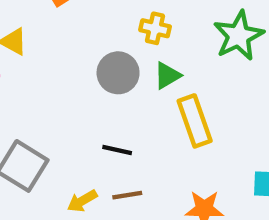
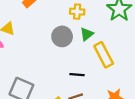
black line: (117, 150) -> (77, 75), moved

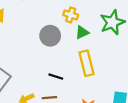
green triangle: (87, 34) -> (82, 32), moved

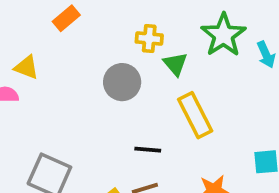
green triangle: (82, 32) -> (175, 64), turned -32

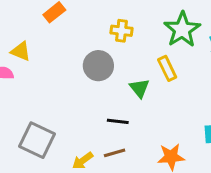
green triangle: (175, 64) -> (140, 88), moved
yellow rectangle: (195, 115) -> (167, 68), moved, size x0.7

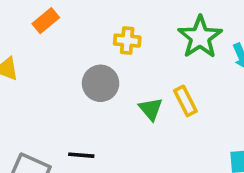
yellow rectangle: (167, 68) -> (185, 101), moved
black line: (118, 121) -> (81, 155), moved

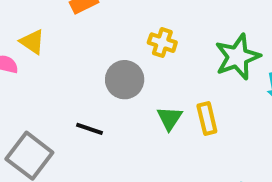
black line: (81, 155) -> (90, 129), moved

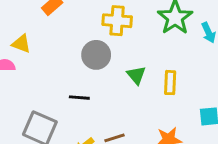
yellow cross: (162, 43) -> (117, 21), size x1.4
yellow rectangle: (207, 118) -> (170, 83), moved, turned 30

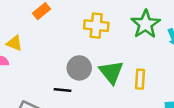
gray circle: (96, 55) -> (79, 68), moved
green triangle: (136, 75) -> (111, 72), size x1.5

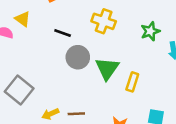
green star: (146, 24) -> (150, 31), size x0.7
black line: (63, 90) -> (63, 33), moved

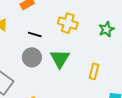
gray circle: (78, 57) -> (32, 57), moved
green triangle: (107, 69) -> (60, 59), moved

